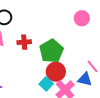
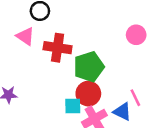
red cross: (24, 42) -> (58, 48), size x1.5
cyan square: (46, 84) -> (73, 106), turned 32

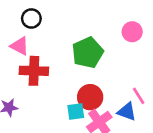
red cross: (58, 48) -> (34, 71), moved
green pentagon: (89, 67) -> (88, 53), moved

